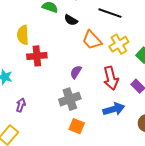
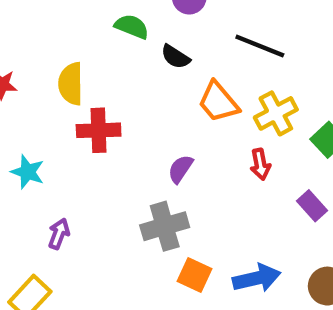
red arrow: (111, 78) -> (260, 164), moved, size x0.6
blue arrow: (114, 109) -> (257, 278), moved
orange square: (77, 126) -> (194, 275), moved

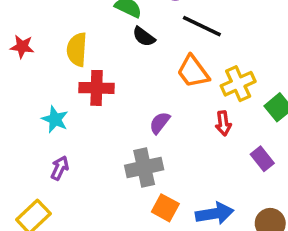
black line: (260, 46) -> (202, 26), moved
black semicircle: (175, 57) -> (144, 37), moved
cyan star: (28, 172) -> (55, 119), moved

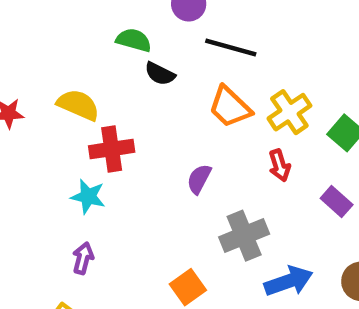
yellow semicircle: (77, 50) -> (78, 105), turned 120
cyan star: (55, 119) -> (88, 197), moved
gray cross: (144, 167) -> (244, 236), moved
orange square: (165, 208) -> (188, 287), moved, turned 36

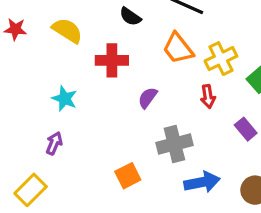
red cross: (112, 149) -> (112, 60), moved

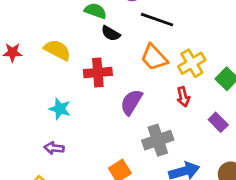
purple semicircle: (148, 98) -> (131, 102), size x1.4
purple arrow: (54, 143) -> (54, 148), turned -102

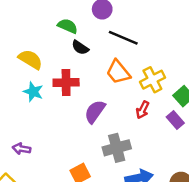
red arrow: (183, 97) -> (143, 110), turned 36
cyan star: (60, 109) -> (33, 92), moved
purple rectangle: (218, 122) -> (175, 120), moved

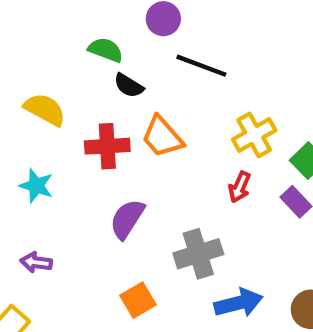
orange trapezoid: (118, 72) -> (162, 137), moved
cyan star: (33, 92) -> (36, 186), moved
purple semicircle: (95, 112) -> (127, 219), moved

